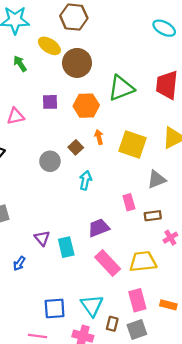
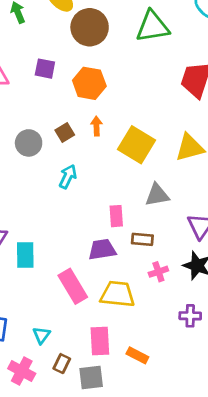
green triangle: (121, 88) -> (153, 27), moved
purple trapezoid: (99, 228) -> (102, 250), moved
cyan triangle: (92, 306) -> (41, 335), size x0.6

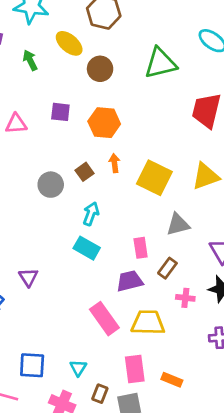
brown circle: (90, 27) -> (100, 69), size x0.7
brown rectangle: (142, 239) -> (167, 268), turned -54
cyan rectangle: (25, 255) -> (87, 248), moved, turned -55
pink cross: (158, 272) -> (185, 298), turned 30

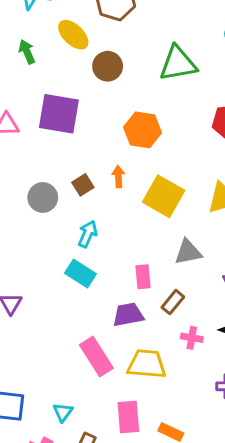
purple square: (60, 112) -> (59, 114), size x1.8
orange hexagon: (104, 123) -> (143, 130), moved

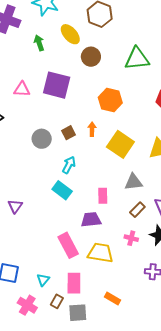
brown rectangle: (173, 302) -> (137, 210), moved
pink rectangle: (128, 417) -> (74, 283), moved

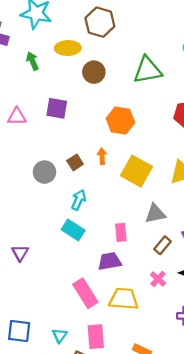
yellow ellipse: (70, 34) -> (68, 48), turned -45
purple square: (57, 85) -> (57, 108), size x0.7
pink cross: (131, 238) -> (158, 279), turned 32

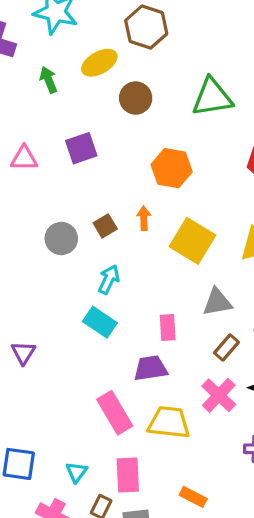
yellow ellipse: (68, 48) -> (99, 63), turned -30
purple square: (57, 108) -> (81, 148), turned -30
pink cross: (158, 279) -> (219, 395), size x1.5

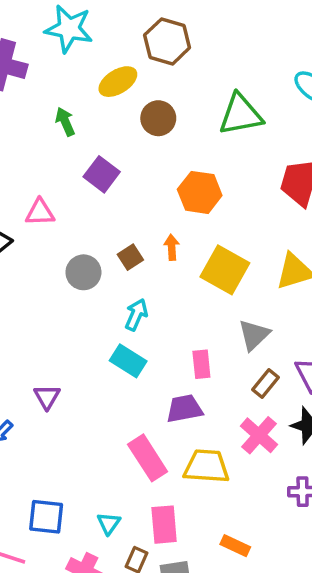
green arrow: (49, 80) -> (65, 122), moved
purple square: (81, 148) -> (102, 174), turned -32
pink triangle: (24, 158) -> (40, 212), moved
gray triangle: (217, 302) -> (254, 335), turned -32

